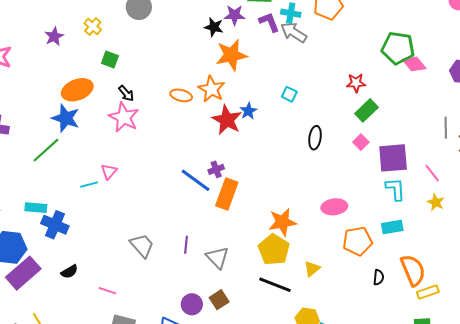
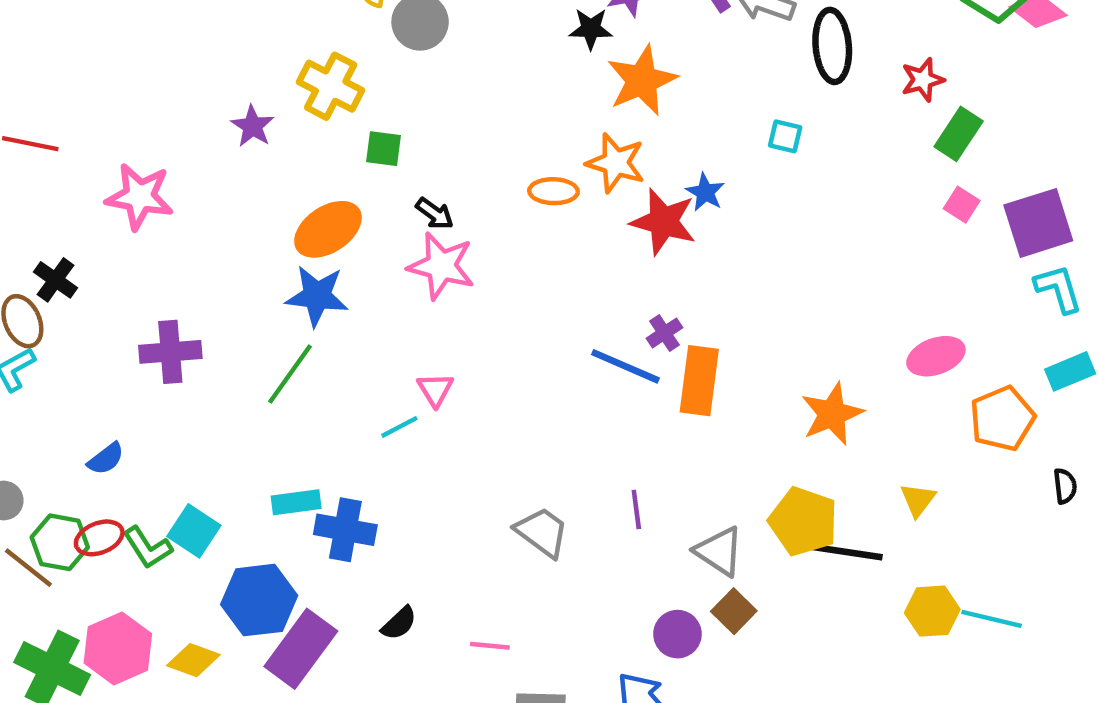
yellow cross: (93, 27) -> (331, 86), size x1.6
black ellipse: (315, 138) -> (832, 46), moved, size x1.4
yellow pentagon: (274, 250) -> (803, 521), moved
gray triangle: (217, 258) -> (719, 551), moved

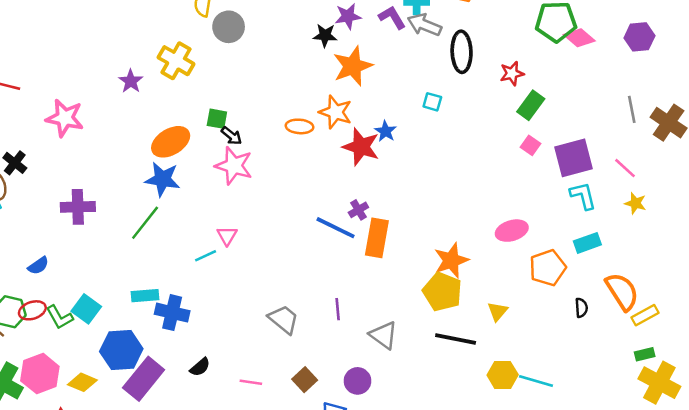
green square: (383, 149) -> (217, 119), moved
yellow pentagon: (803, 521) -> (442, 292), moved
brown square: (734, 611) -> (305, 380), moved

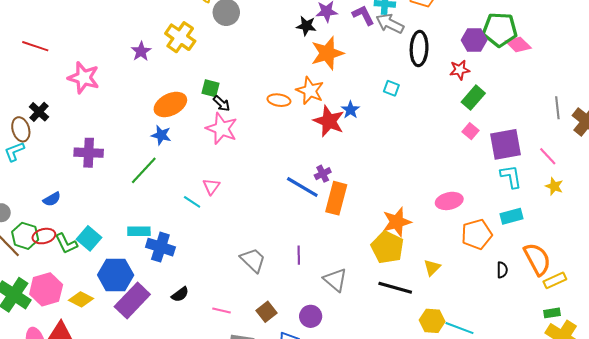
purple hexagon: (639, 37) -> (474, 40), moved
blue star: (163, 179) -> (161, 135), size x0.7
cyan line: (206, 256) -> (192, 202), turned 54

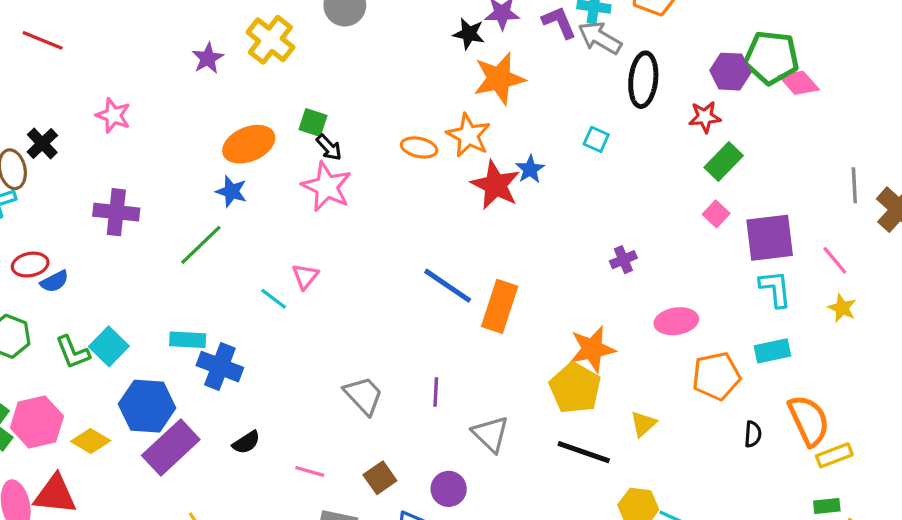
pink star: (84, 78) -> (113, 115), moved, size x0.7
purple cross: (323, 174) -> (623, 260), moved
red ellipse: (44, 236) -> (30, 265), moved

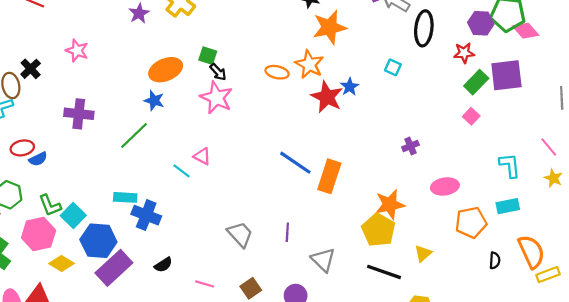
purple square: (770, 238) -> (506, 75), moved
pink triangle: (305, 276) -> (202, 156), turned -42
cyan square: (109, 346) -> (73, 216), moved
pink hexagon: (37, 422) -> (39, 234), moved

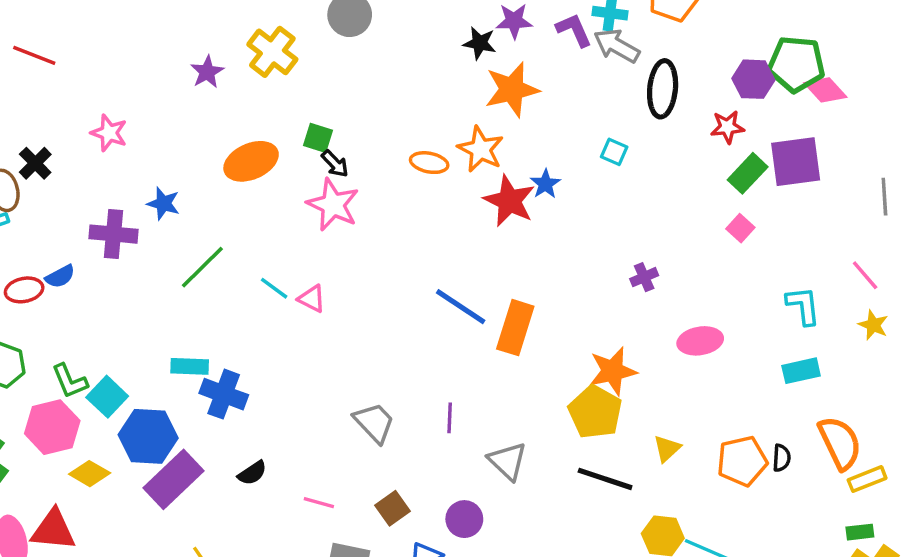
blue star: (154, 101) -> (163, 204), moved
blue semicircle: (38, 159) -> (60, 276), moved
cyan line: (182, 171) -> (274, 288), moved
orange pentagon: (471, 222) -> (742, 461), moved

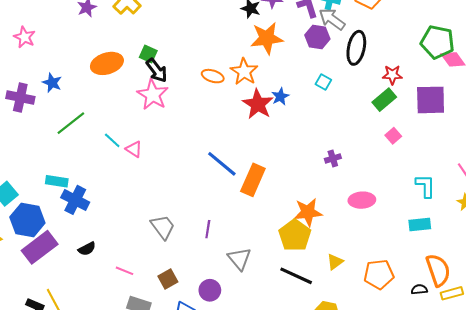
purple hexagon: (753, 79) -> (317, 37), moved
black arrow: (335, 164) -> (157, 70), size x1.4
green rectangle: (748, 173) -> (384, 100), moved
black semicircle: (782, 458) -> (419, 289), moved, turned -105

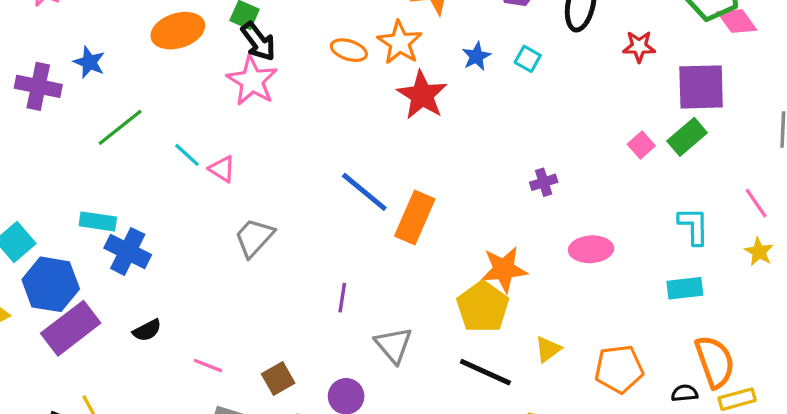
blue star: (280, 97) -> (476, 56), moved
green rectangle: (384, 100) -> (687, 137), moved
gray trapezoid: (163, 227) -> (254, 238), moved, turned -100

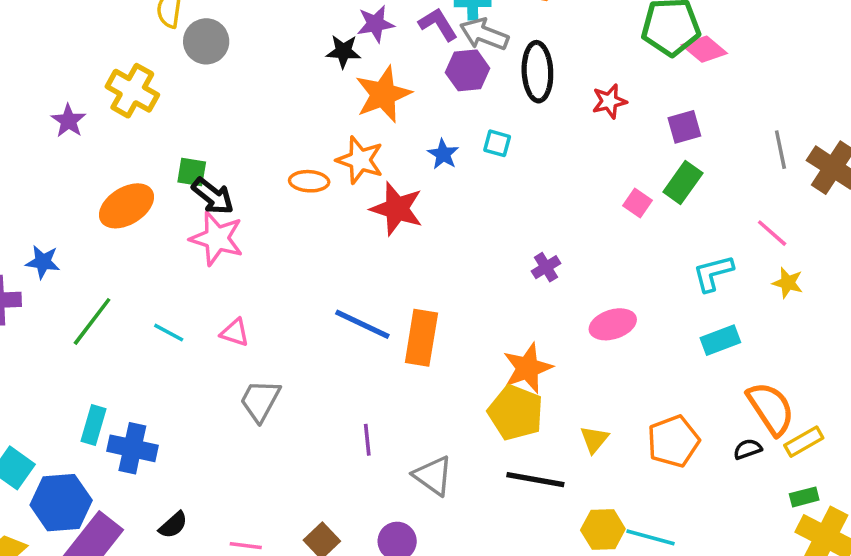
purple square: (701, 87) -> (684, 127), size x0.6
pink triangle: (222, 169) -> (235, 333), moved
cyan rectangle: (98, 221) -> (94, 425), turned -68
cyan L-shape: (694, 226) -> (713, 273), turned -90

